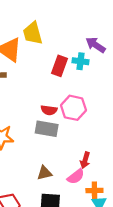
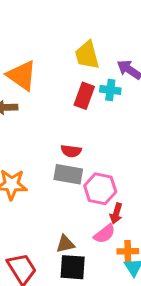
yellow trapezoid: (33, 33) -> (87, 55), moved
pink hexagon: (73, 108) -> (100, 189), moved
brown triangle: (44, 173) -> (65, 244), moved

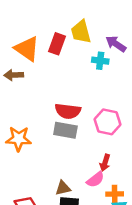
red rectangle: (84, 96) -> (57, 44), moved
red semicircle: (71, 151) -> (68, 111), size x1.5
pink hexagon: (100, 189) -> (107, 122), moved

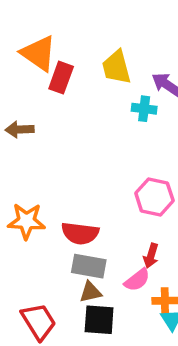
red rectangle: (57, 44) -> (61, 78), moved
orange triangle: (27, 49) -> (39, 53), moved
red semicircle: (68, 111) -> (80, 233), moved
gray rectangle: (65, 130) -> (89, 266), moved

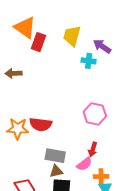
yellow trapezoid: (116, 67) -> (72, 36), turned 30
red semicircle: (80, 233) -> (41, 124), moved

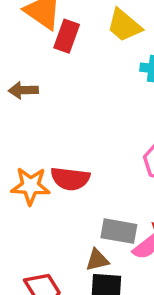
yellow trapezoid: (72, 36) -> (124, 25), turned -65
gray rectangle: (55, 156) -> (119, 231), moved

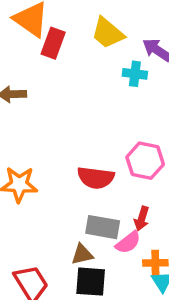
red semicircle: (70, 179) -> (96, 178), moved

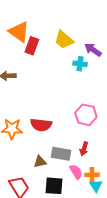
red semicircle: (96, 178) -> (41, 125), moved
pink semicircle: (128, 242) -> (76, 172), moved, turned -84
brown triangle: (82, 254) -> (40, 162), moved

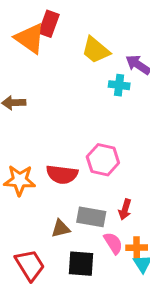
red rectangle: (32, 46) -> (49, 24), moved
pink hexagon: (86, 115) -> (103, 160), moved

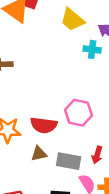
brown triangle: (61, 229) -> (39, 154), moved

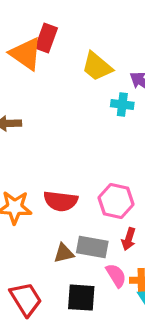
pink hexagon: (78, 113) -> (116, 201), moved
brown triangle: (39, 154) -> (64, 253), moved

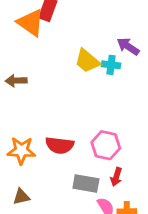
yellow trapezoid: (97, 66) -> (87, 61), moved
brown triangle: (64, 253) -> (21, 197), moved

